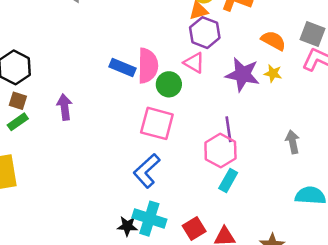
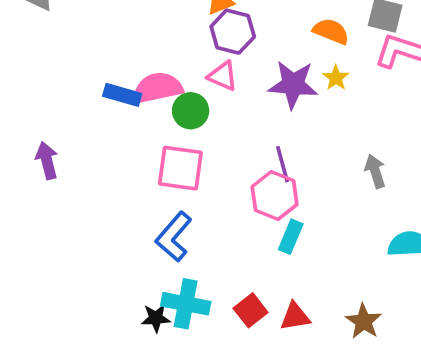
pink semicircle: (148, 66) -> (158, 88), turned -96
yellow star: (273, 73) -> (336, 78), turned 30

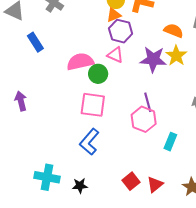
yellow star: (336, 78) -> (176, 56), size x1.5
blue rectangle: (122, 95) -> (35, 42), moved, turned 42
cyan rectangle: (291, 237) -> (170, 142), moved
cyan cross: (186, 304) -> (47, 177), moved
red triangle: (295, 317) -> (155, 184), turned -30

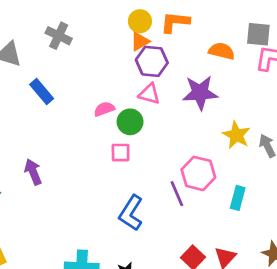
yellow star: (176, 56) -> (236, 135), moved
pink semicircle: (80, 62) -> (104, 109), size x0.6
purple line: (148, 102) -> (177, 194), moved
pink square: (93, 105) -> (121, 153), moved, size x0.6

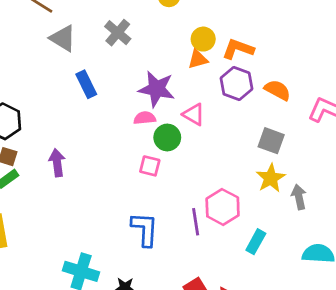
gray square: (258, 34) -> (271, 141), moved
purple hexagon: (152, 61) -> (237, 84), moved
purple star: (200, 93) -> (157, 89), moved
blue L-shape: (131, 213) -> (145, 229), turned 136

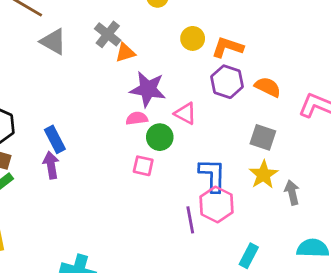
orange triangle: (198, 59) -> (125, 53), moved
blue rectangle: (86, 84) -> (55, 139), moved
blue L-shape: (145, 229) -> (212, 175), moved
cyan rectangle: (256, 242) -> (249, 256), moved

